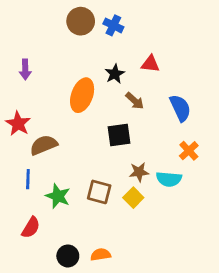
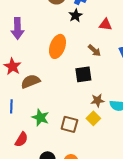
purple arrow: (25, 70) -> (17, 28), size x1.5
black star: (115, 74) -> (75, 15), moved
blue line: (28, 179) -> (11, 106), moved
brown square: (99, 192) -> (69, 124), moved

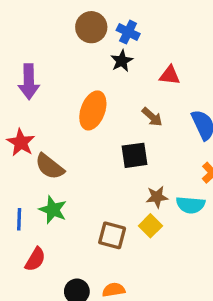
brown semicircle: (30, 81) -> (50, 167), turned -120
blue line: (11, 106) -> (19, 219), moved
green star: (40, 117) -> (53, 210), moved

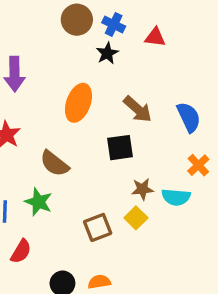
red triangle: (170, 75) -> (155, 37), moved
brown arrow: (152, 117) -> (138, 109), size x1.4
brown semicircle: (50, 167) -> (54, 164), moved
brown square: (112, 235) -> (98, 227), turned -36

